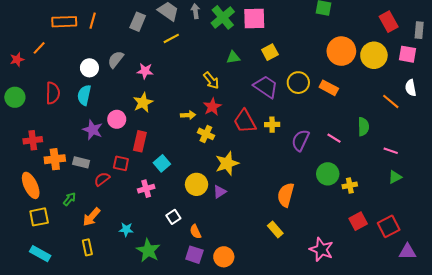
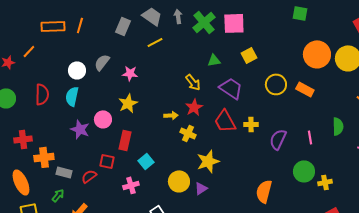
purple trapezoid: (266, 87) -> (231, 88), moved
pink line: (334, 138) -> (310, 137), turned 48
gray rectangle: (81, 162) -> (64, 172), moved

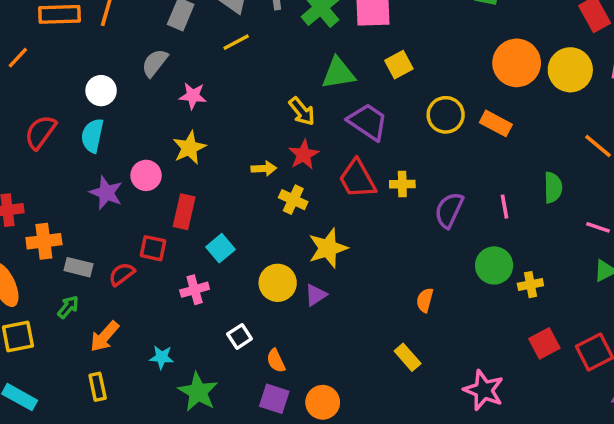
green triangle: (214, 60) -> (338, 73), size x1.5
gray semicircle: (102, 62) -> (155, 63), moved
red semicircle: (42, 94) -> (40, 132), turned -145
orange semicircle: (264, 191) -> (425, 300), size x0.6

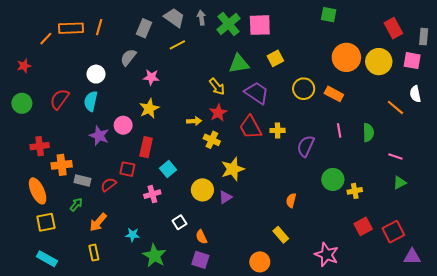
orange line: (18, 58) -> (46, 39), moved
pink line: (504, 207) -> (339, 130), moved
orange circle: (323, 402) -> (260, 262), moved

